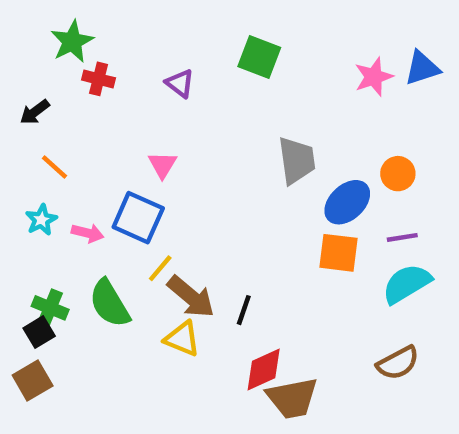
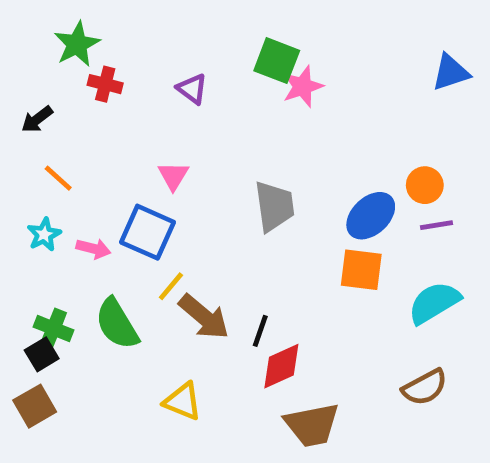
pink star: (374, 77) -> (303, 86), moved
gray trapezoid: (297, 160) -> (274, 206), moved
purple line: (402, 237) -> (437, 225), moved
yellow triangle: (182, 339) -> (183, 401), moved
red diamond: (264, 369) -> (281, 366), moved

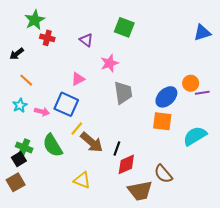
pink star: (303, 86) -> (109, 63), moved
pink triangle: (173, 176) -> (78, 79), turned 32
purple line: (437, 225) -> (202, 93), moved
brown semicircle: (425, 387) -> (163, 174), moved, turned 78

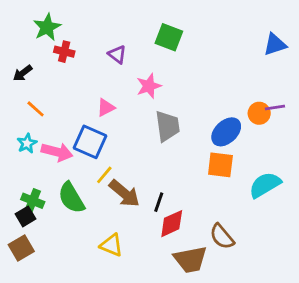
purple line: (202, 93) -> (275, 108), moved
pink arrow: (42, 112) -> (57, 152), size x1.5

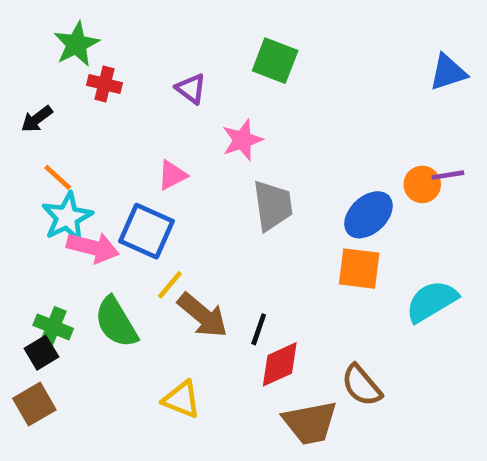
cyan star: (27, 143) -> (67, 217), moved, size x1.5

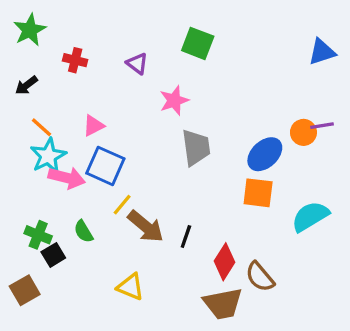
green star: (76, 44) -> (30, 30), moved
pink triangle: (172, 175) -> (94, 126), moved
green semicircle: (116, 322) -> (83, 231), size x0.6
black square: (41, 353) -> (53, 255), moved
red diamond: (280, 364) -> (225, 262), moved, turned -33

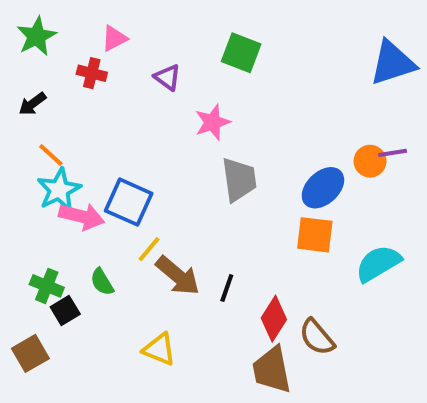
blue triangle: (322, 52) -> (393, 63), size x1.4
pink triangle: (94, 126) -> (114, 38), moved
brown trapezoid: (223, 304) -> (272, 370), turned 90

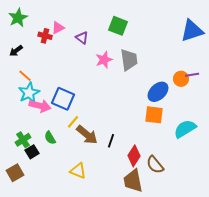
pink triangle: (114, 38) -> (58, 28), moved
gray trapezoid: (239, 180) -> (129, 60), moved
green cross: (47, 286) -> (23, 140), turned 35

